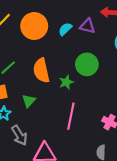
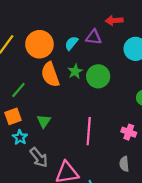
orange semicircle: (41, 70) -> (50, 75), moved
green star: (66, 82) -> (75, 71), moved

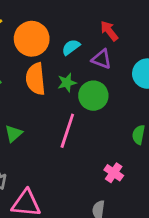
red arrow: (114, 20) -> (109, 31), moved, turned 42
purple triangle: (94, 37) -> (102, 59), moved
pink line: (89, 131) -> (67, 131), moved

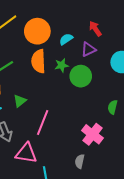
purple triangle: (102, 59) -> (88, 49), turned -49
pink line: (67, 131) -> (43, 122), moved
pink cross: (114, 173) -> (93, 134), size x1.5

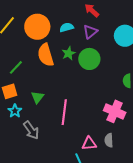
cyan semicircle: (66, 39) -> (67, 27), turned 32
pink triangle: (26, 153) -> (89, 144), moved, size x0.7

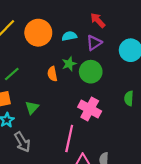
orange semicircle: (46, 55) -> (52, 74), moved, size x0.6
pink cross: (115, 111) -> (90, 109), moved
pink line: (64, 112) -> (69, 138), moved

